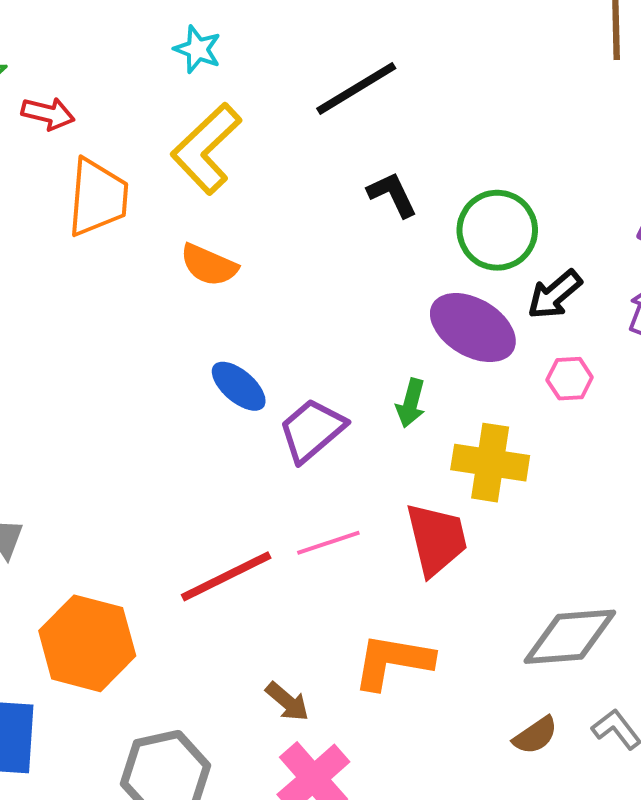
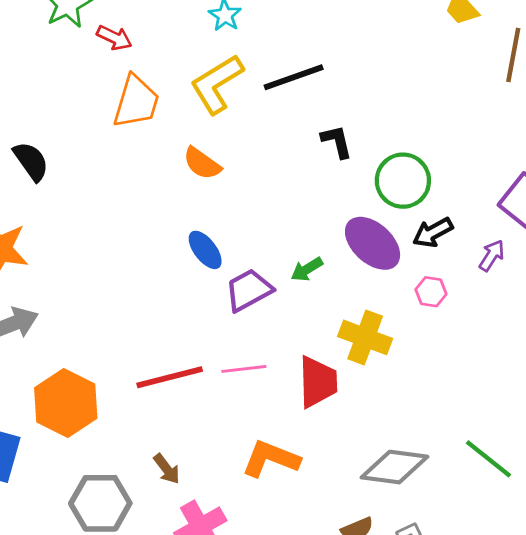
black line: (356, 88) -> (294, 77), moved
green arrow: (411, 403) -> (307, 269), moved, turned 32
brown arrow: (287, 702) -> (167, 469), moved

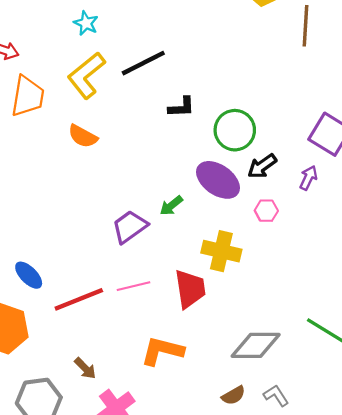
black L-shape: (337, 141) -> (182, 107), turned 108
blue ellipse: (205, 250) -> (29, 275), moved

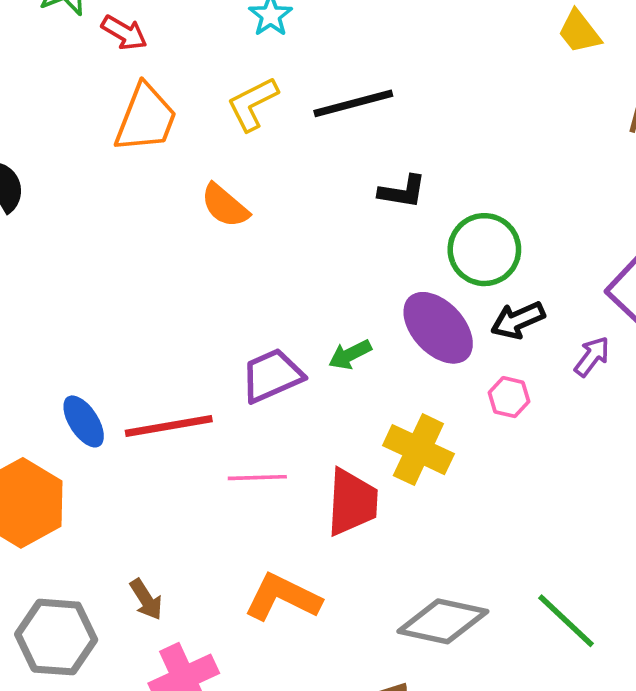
yellow L-shape: (86, 75) -> (253, 104), size x0.7
red line: (79, 299) -> (169, 426), moved

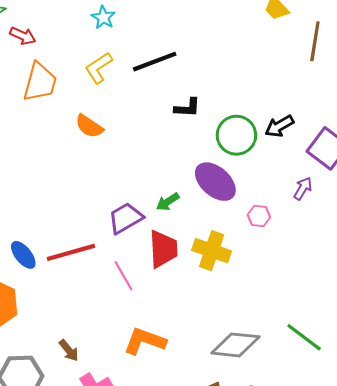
black arrow: (518, 320) -> (279, 126), moved
pink line: (257, 478) -> (123, 276), turned 68
red trapezoid: (352, 502) -> (163, 249), moved

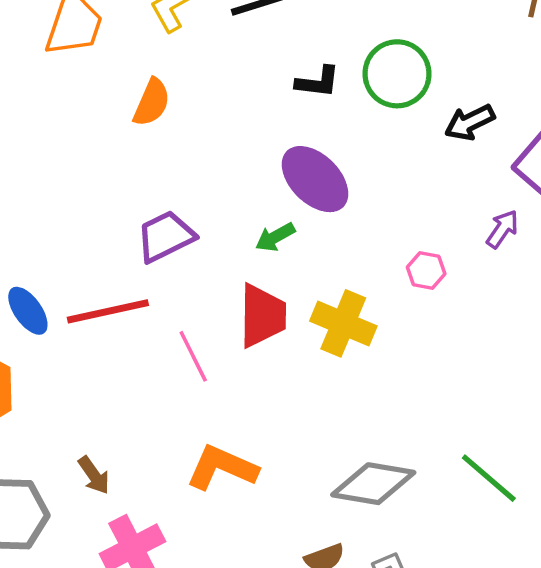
orange semicircle: (89, 126) -> (152, 102), turned -104
green circle: (236, 135) -> (397, 74), moved
purple ellipse: (215, 182) -> (315, 179), moved
purple trapezoid: (126, 218) -> (165, 236), moved

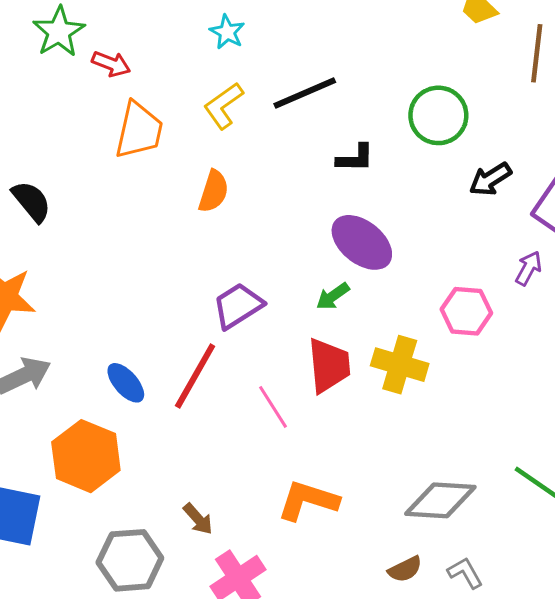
green circle: (397, 74) -> (438, 115), moved
pink hexagon: (426, 270) -> (466, 311), size x1.5
red line: (108, 311) -> (195, 376), turned -42

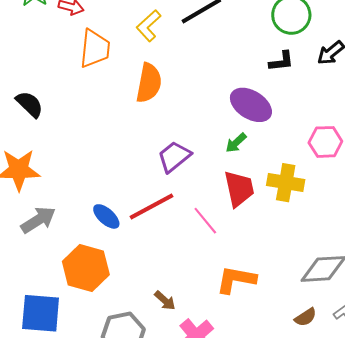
black L-shape: (355, 158) -> (281, 61), moved
orange semicircle: (214, 191) -> (149, 83), size x1.4
red line: (195, 376) -> (151, 206), turned 39

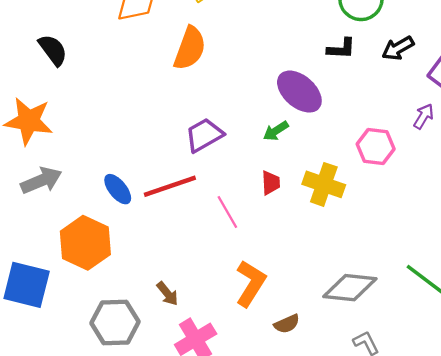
red trapezoid: (239, 189) -> (271, 183), size x0.6
orange L-shape: (236, 280) -> (251, 283), turned 102
brown semicircle: (306, 317) -> (287, 324), moved

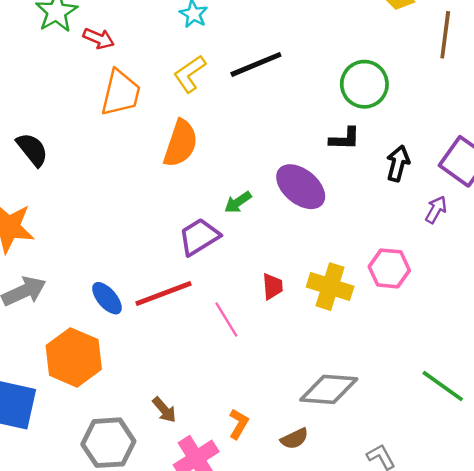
black arrow: (398, 48) -> (398, 163), moved, turned 136
green arrow: (276, 131) -> (238, 202), moved
pink hexagon: (376, 147) -> (389, 268), moved
orange L-shape: (251, 283) -> (239, 424), moved, size x0.6
gray diamond: (350, 288) -> (329, 389), moved

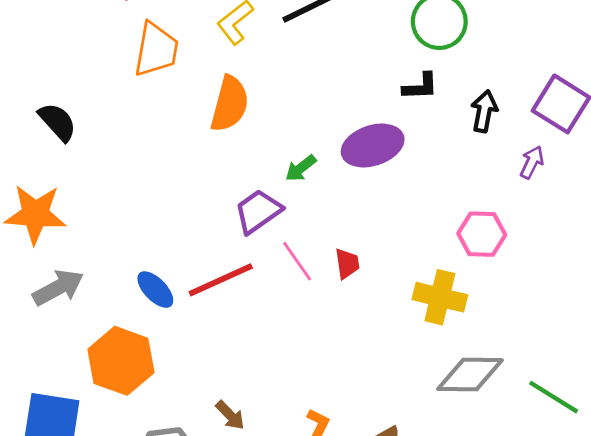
purple ellipse: (301, 187) -> (373, 145), turned -54
yellow cross: (330, 287) -> (440, 297), moved
pink line: (226, 320) -> (297, 261), moved
green line: (443, 386) -> (554, 397), moved
gray diamond: (329, 389) -> (470, 375), moved

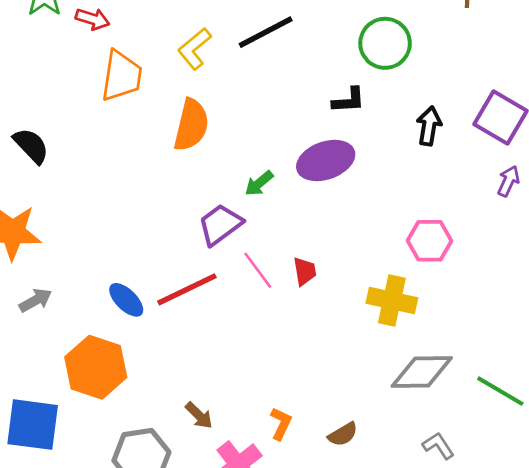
black L-shape: (420, 87) -> (349, 100), moved
purple arrow: (532, 162) -> (508, 181), moved
gray arrow: (58, 288) -> (35, 300), size x0.7

